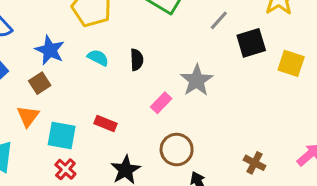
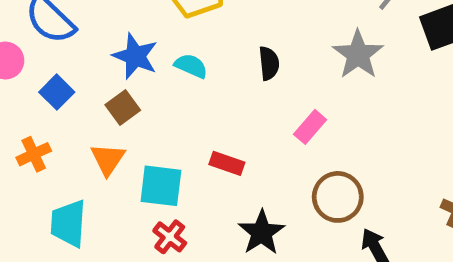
cyan semicircle: (98, 58) -> (191, 66), moved
gray star: (197, 80) -> (358, 55), moved

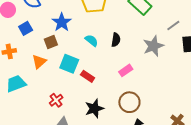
cyan semicircle: (191, 66) -> (92, 40), moved
cyan square: (161, 186) -> (69, 64), moved
cyan trapezoid: (68, 223) -> (16, 84), turned 50

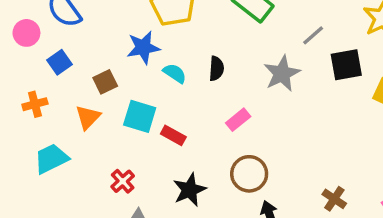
blue star: (62, 22) -> (143, 47), moved, turned 30

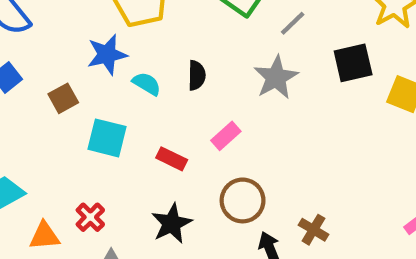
gray line: (313, 35) -> (293, 23), moved
orange triangle: (88, 117) -> (44, 236), moved, turned 44
red rectangle: (173, 135) -> (172, 159), moved
brown cross: (334, 199) -> (313, 230), moved

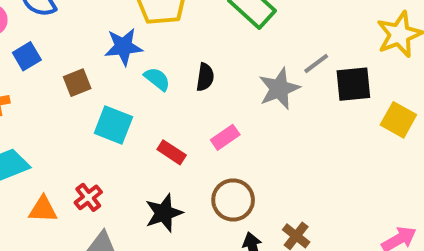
gray line: (293, 23) -> (316, 64), moved

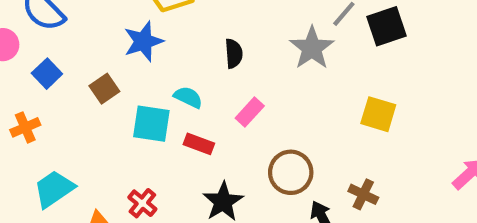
cyan semicircle: (157, 79) -> (188, 97), moved
yellow square: (398, 120) -> (378, 114), moved
pink rectangle: (225, 137) -> (250, 112), moved
red rectangle: (172, 152) -> (199, 144), moved

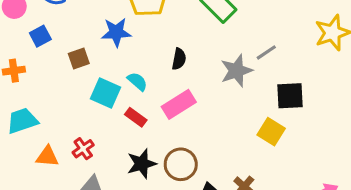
black square: (386, 26) -> (290, 96), moved
pink rectangle: (250, 112) -> (179, 104), size x1.5
brown circle: (291, 172) -> (181, 164), moved

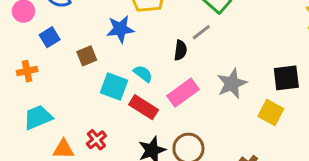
gray line: (266, 52) -> (201, 32), moved
gray star: (236, 71) -> (232, 84), moved
red rectangle: (136, 117) -> (144, 107), size x1.4

